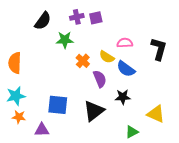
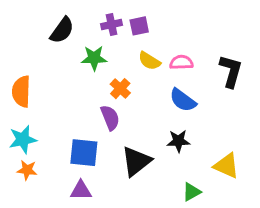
yellow semicircle: (107, 57) -> (149, 61), moved
purple semicircle: (100, 79) -> (110, 118), moved
purple triangle: (42, 130) -> (81, 190), moved

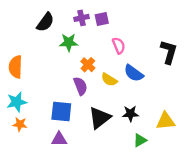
yellow semicircle: (149, 61) -> (109, 80), moved
pink semicircle: (181, 62) -> (119, 46), moved, turned 70
black star: (178, 141) -> (130, 114), moved
yellow triangle: (226, 166) -> (166, 121), turned -30

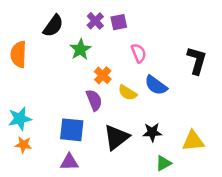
purple cross: (81, 18) -> (95, 21), turned -32
green star: (69, 42) -> (80, 49), turned -30
orange semicircle: (16, 67) -> (19, 54), moved

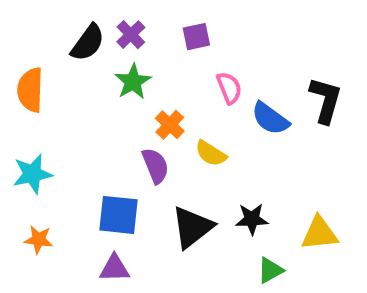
purple cross: (95, 21) -> (131, 35), moved
blue semicircle: (156, 85) -> (270, 119), moved
cyan star: (20, 119) -> (32, 174), moved

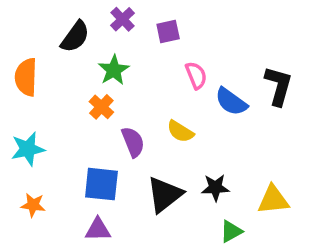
purple cross: (131, 35) -> (122, 19), moved
orange cross: (170, 125) -> (101, 107), moved

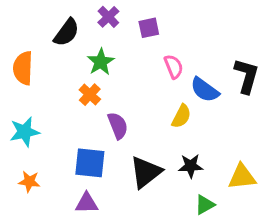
yellow semicircle: (180, 131) -> (181, 116), moved, turned -95

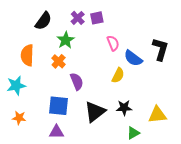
purple cross: (108, 17) -> (78, 18), moved
orange semicircle: (23, 68) -> (27, 55), moved

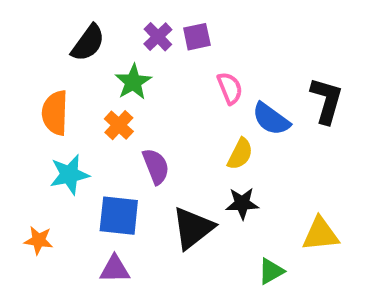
cyan star: (16, 85) -> (69, 175), moved
black star: (124, 108) -> (242, 203), moved

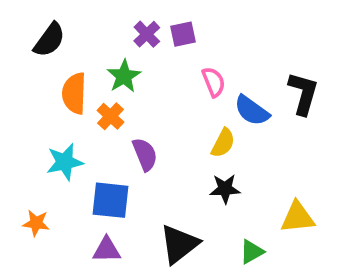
black semicircle: (88, 43) -> (49, 40), moved
orange semicircle: (55, 113) -> (74, 93), moved
black triangle: (193, 228) -> (179, 244), moved

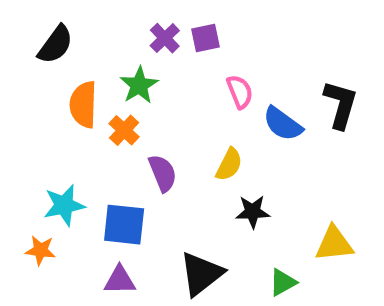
yellow semicircle: (223, 143) -> (229, 165), moved
cyan star: (65, 162) -> (64, 205), moved

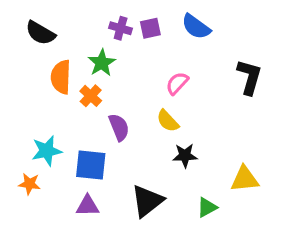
purple cross: (165, 38) -> (121, 28), turned -30
black semicircle: (55, 45) -> (40, 33), turned 84
pink semicircle: (240, 92) -> (177, 83), moved, turned -115
blue semicircle: (283, 124) -> (196, 27), moved
yellow semicircle: (229, 165) -> (168, 121), turned 110

